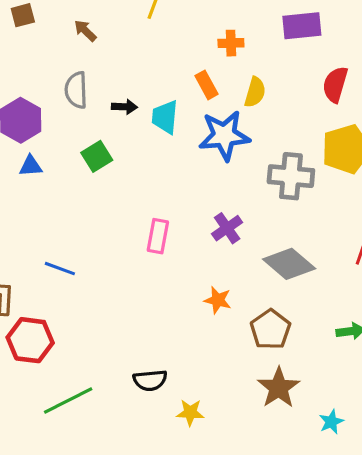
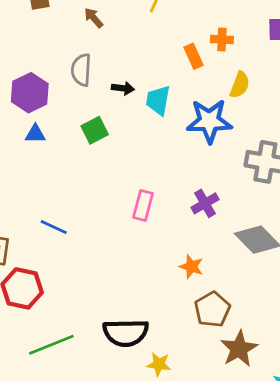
orange rectangle: (207, 85) -> (194, 56), moved
brown pentagon: (270, 329) -> (212, 309), moved
black semicircle: (150, 380) -> (126, 333), size x1.5

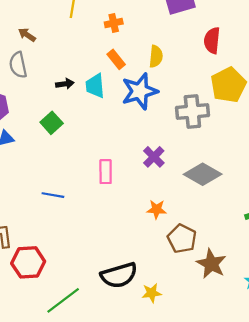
orange cross: (222, 40) -> (114, 23), moved
orange rectangle: (194, 56) -> (116, 59), moved
gray semicircle: (81, 70) -> (18, 65), moved
blue line: (54, 227) -> (53, 195), moved

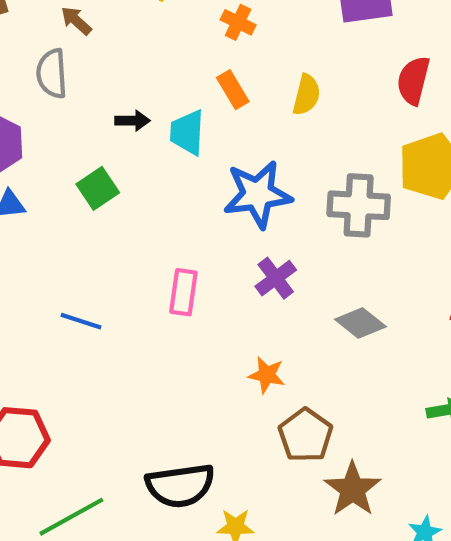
orange cross: (114, 23) -> (238, 22), turned 30
blue star: (140, 91) -> (258, 194), moved
gray diamond: (203, 174) -> (360, 323), size x0.7

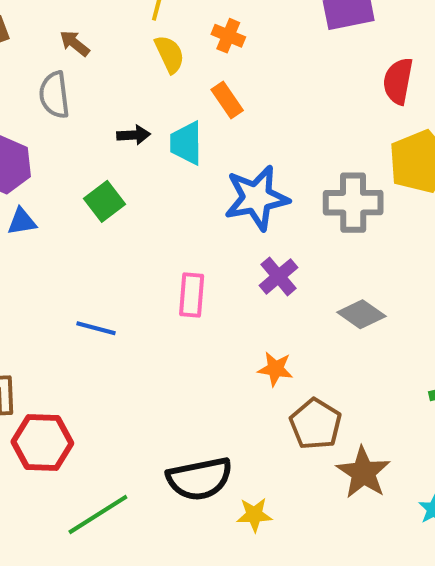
yellow semicircle: (306, 95) -> (170, 54), moved, turned -36

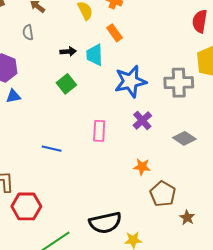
gray semicircle: (54, 95) -> (28, 32), size x0.7
green square: (104, 201) -> (66, 84), moved
brown star: (363, 472) -> (187, 217), size x0.6

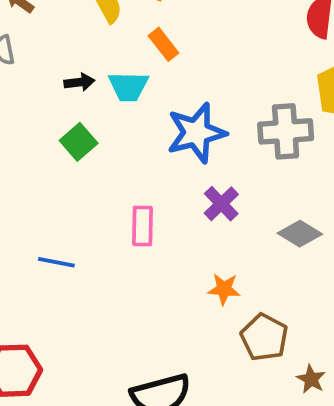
cyan trapezoid: (95, 55) -> (128, 86), turned -85

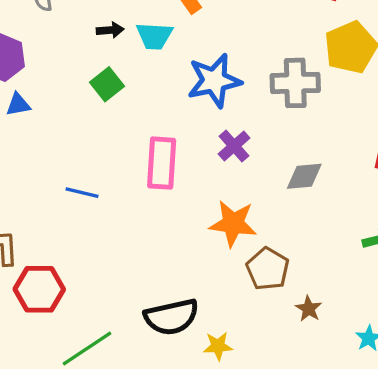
pink rectangle: (142, 226) -> (162, 163), size x1.4
gray diamond: (300, 234) -> (304, 176), turned -39
orange star: (224, 289) -> (233, 223), size x1.6

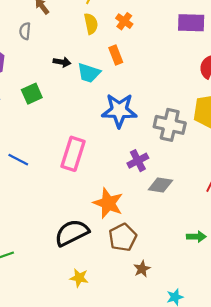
green square: (107, 84) -> (32, 94), moved
purple cross: (234, 146) -> (138, 161), moved
black semicircle: (171, 317) -> (72, 233), moved, turned 152

